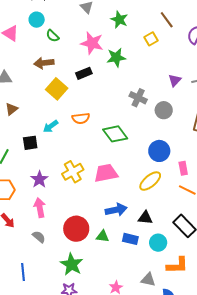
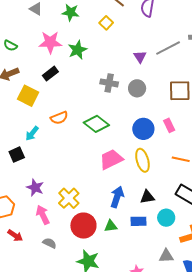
pink rectangle: (183, 168) -> (169, 125), moved
yellow cross: (73, 172) -> (69, 198), moved
pink trapezoid: (106, 173) -> (111, 159), moved
yellow ellipse: (150, 181) -> (142, 160), turned -50
blue arrow: (116, 210) -> (117, 197), turned -45

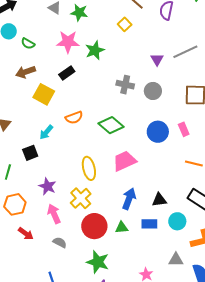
green star: (71, 12) -> (79, 13), moved
yellow ellipse: (142, 160) -> (89, 168), moved

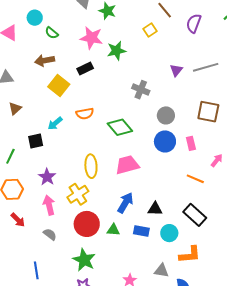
gray circle: (153, 91) -> (166, 115), moved

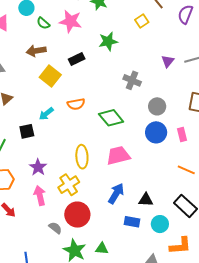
pink star: (91, 38) -> (71, 21), moved
green triangle: (113, 230) -> (102, 249), moved
gray semicircle: (50, 234) -> (55, 228), moved

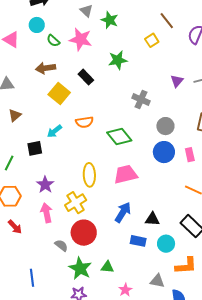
black rectangle: (77, 59) -> (86, 77), turned 70

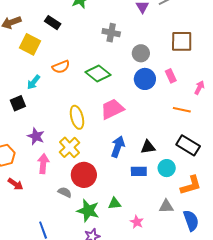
pink arrow: (46, 213) -> (43, 164), turned 30

